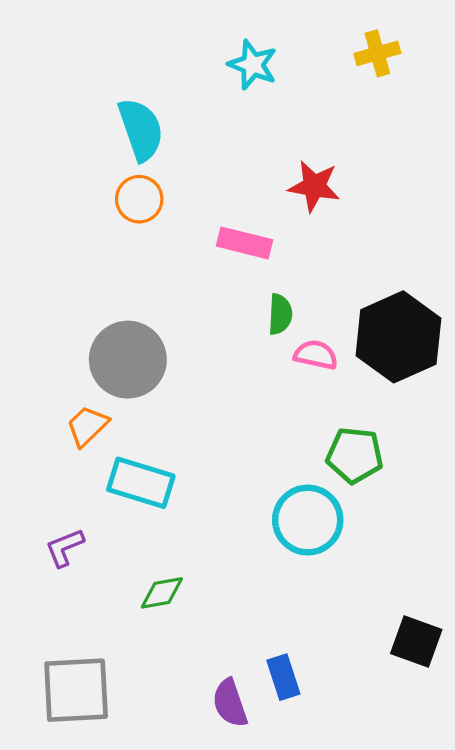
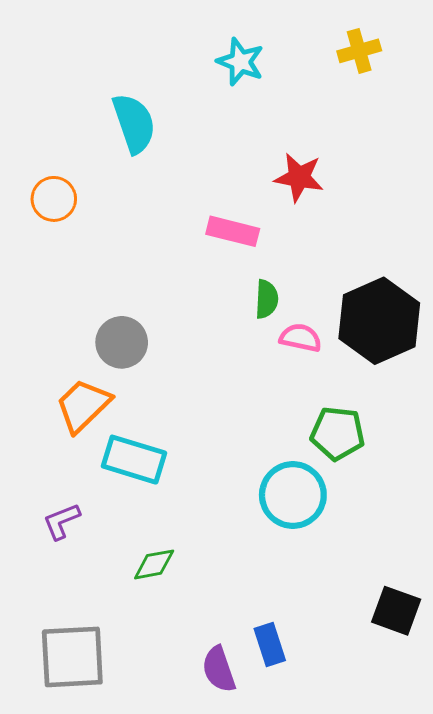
orange circle: (139, 199) -> (54, 199), moved
gray circle: (128, 360) -> (122, 342), size x0.7
orange trapezoid: (87, 426) -> (83, 406), size x1.4

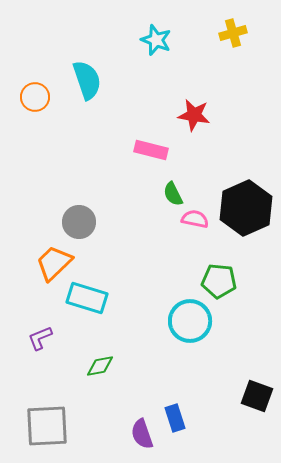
orange circle: (54, 199) -> (35, 97), moved
green semicircle: (267, 299) -> (173, 194), turned 150

